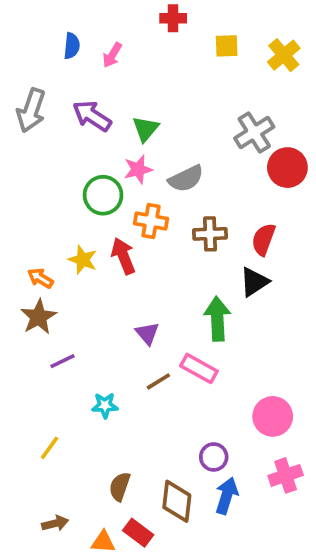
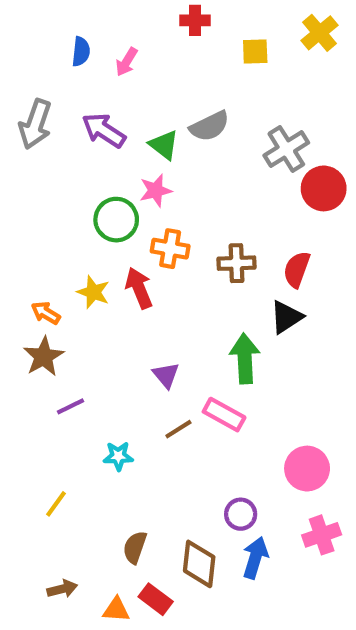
yellow cross: (284, 55) -> (319, 33), moved
green triangle: (145, 129) -> (164, 145), turned -32
gray semicircle: (186, 179) -> (210, 126), moved

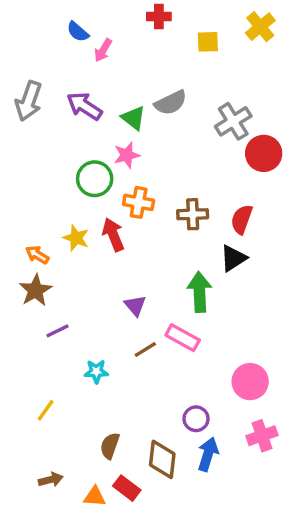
blue semicircle: (81, 52) -> (78, 32), moved, turned 125

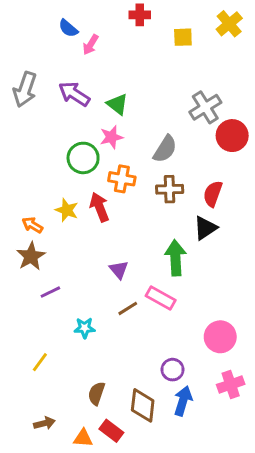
gray semicircle: (171, 103) -> (165, 149), moved, turned -32

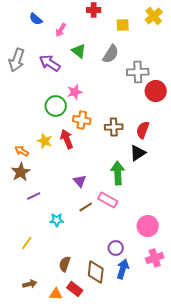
blue semicircle: (68, 28) -> (36, 19), moved
green triangle: (117, 104) -> (79, 51), moved
gray cross: (205, 107) -> (138, 72), turned 30
gray semicircle: (165, 149) -> (111, 54), moved

